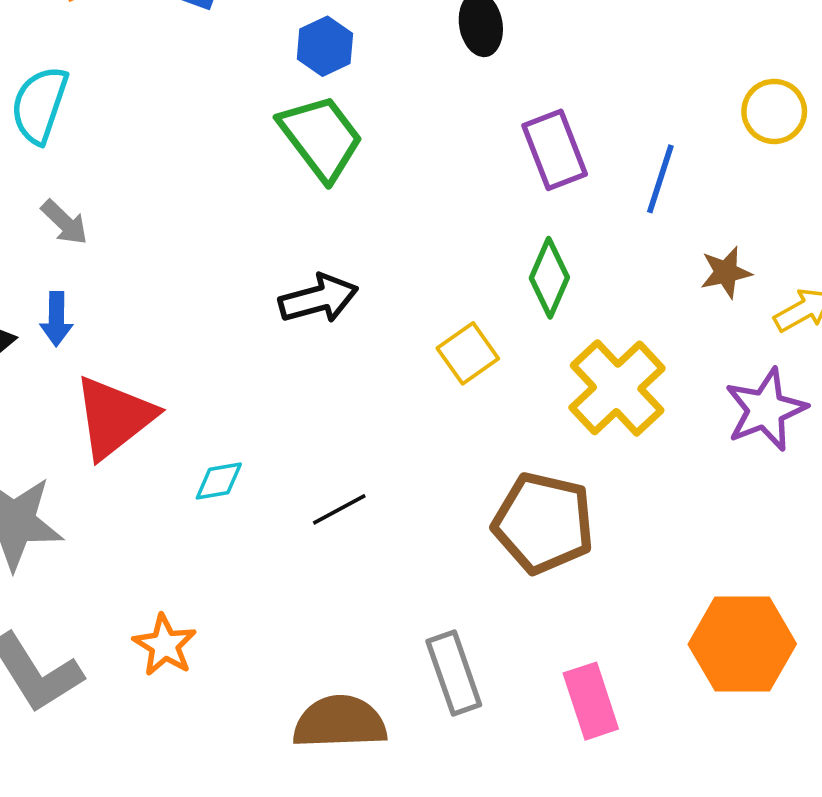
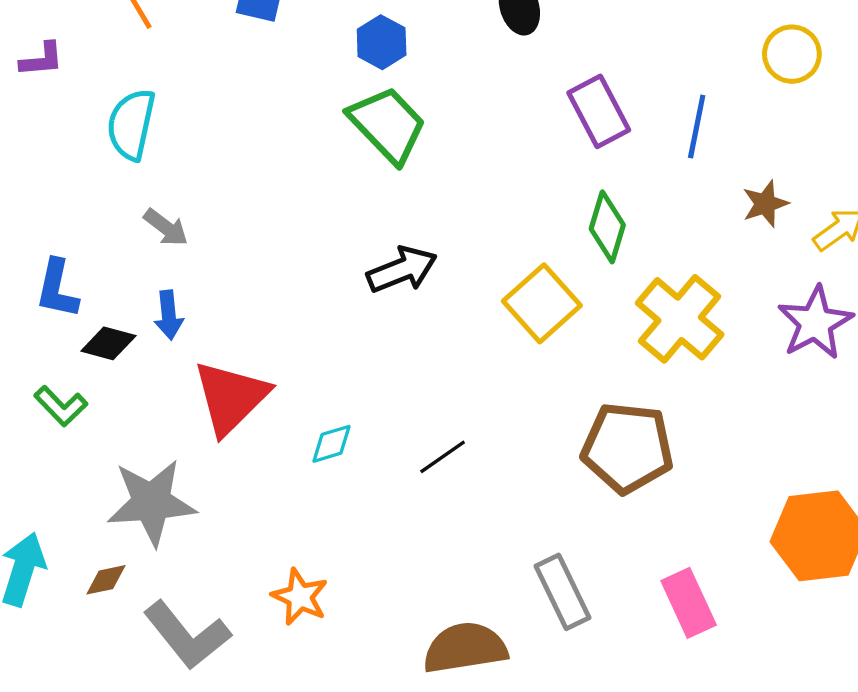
yellow square: (468, 353) -> (542, 303), size x1.4

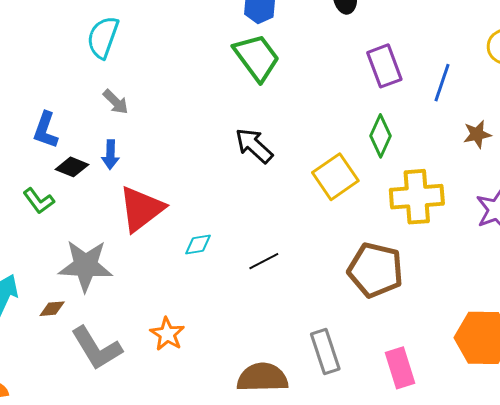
black arrow: (402, 270) -> (254, 146), turned -123
yellow cross: (680, 319) -> (417, 197), turned 38

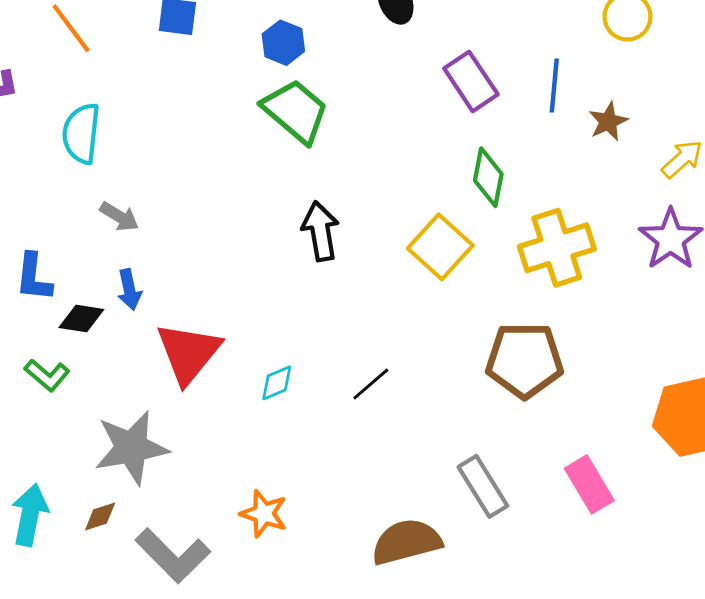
brown star: (477, 134) -> (608, 122), moved
black arrow: (254, 146) -> (320, 231), turned 51

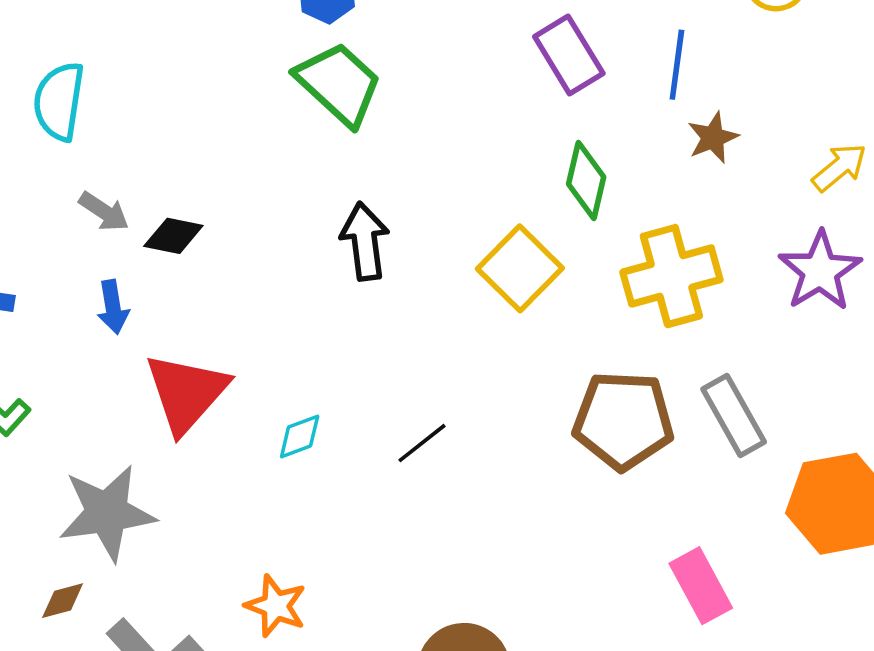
brown star: (608, 122) -> (713, 138), moved
black diamond: (81, 318) -> (173, 236), moved
gray rectangle: (483, 486) -> (734, 415), moved

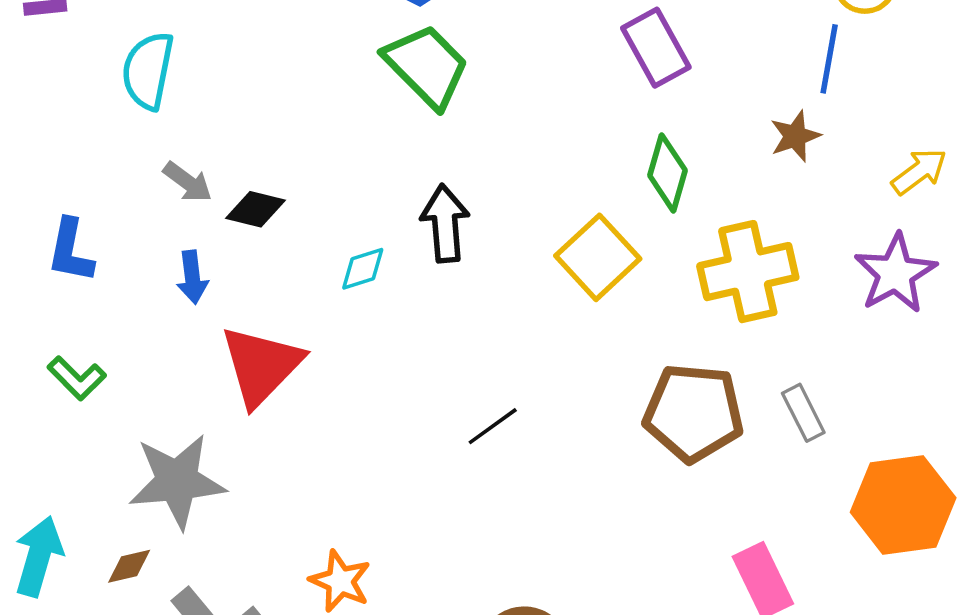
blue line: (677, 65) -> (829, 59), moved
gray rectangle: (734, 415) -> (803, 413), size x0.7
cyan diamond: (300, 436) -> (363, 269), moved

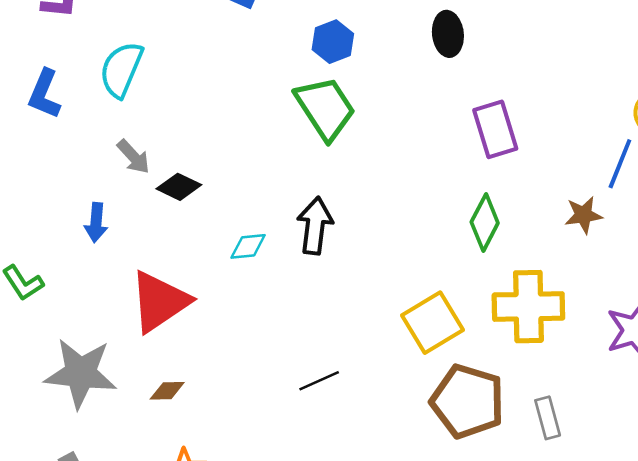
blue L-shape: (70, 251) -> (44, 94), moved
yellow square: (598, 257) -> (432, 323), moved
blue arrow: (192, 277) -> (96, 223), moved
brown diamond: (129, 566) -> (167, 391), moved

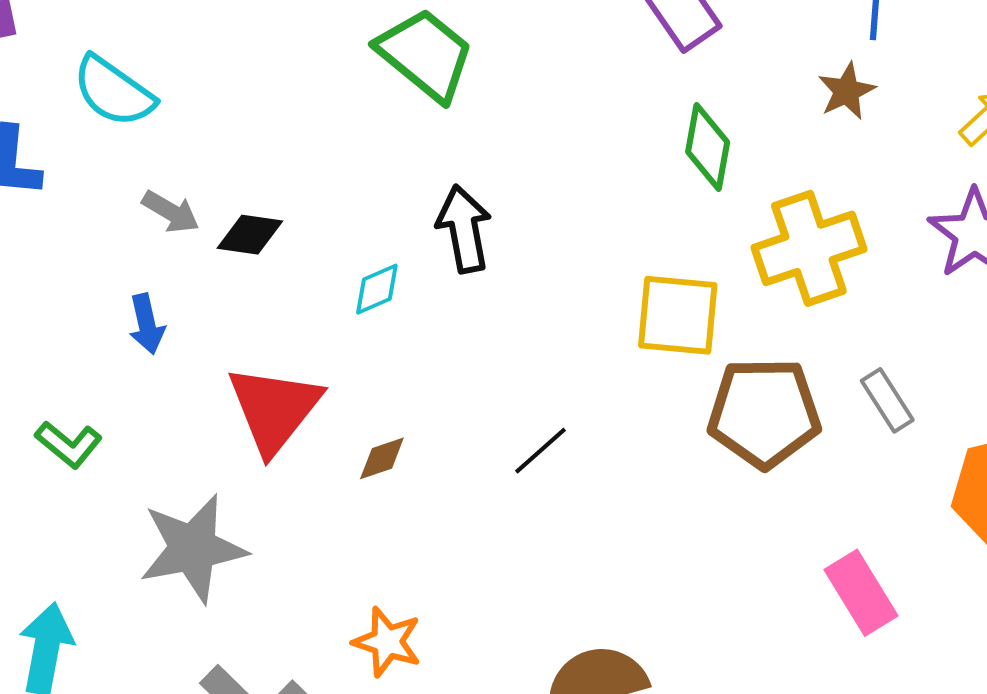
cyan semicircle: (121, 69) -> (114, 91), turned -60
yellow square: (432, 323) -> (678, 315), turned -36
brown diamond: (167, 391) -> (382, 458), moved

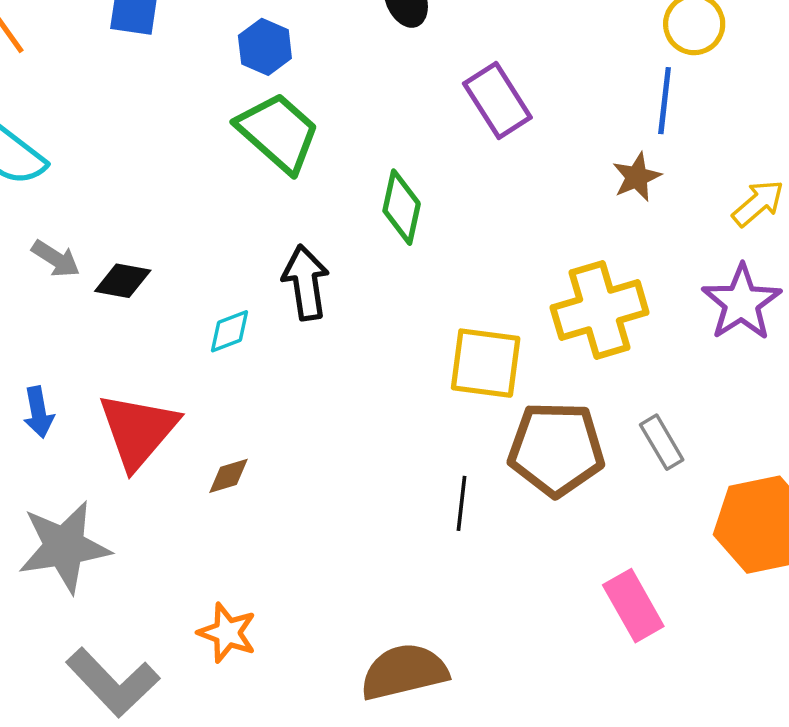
green diamond: (708, 147) -> (402, 207), moved
blue arrow: (147, 324) -> (38, 412), moved
black line: (541, 451) -> (461, 503), moved, turned -44

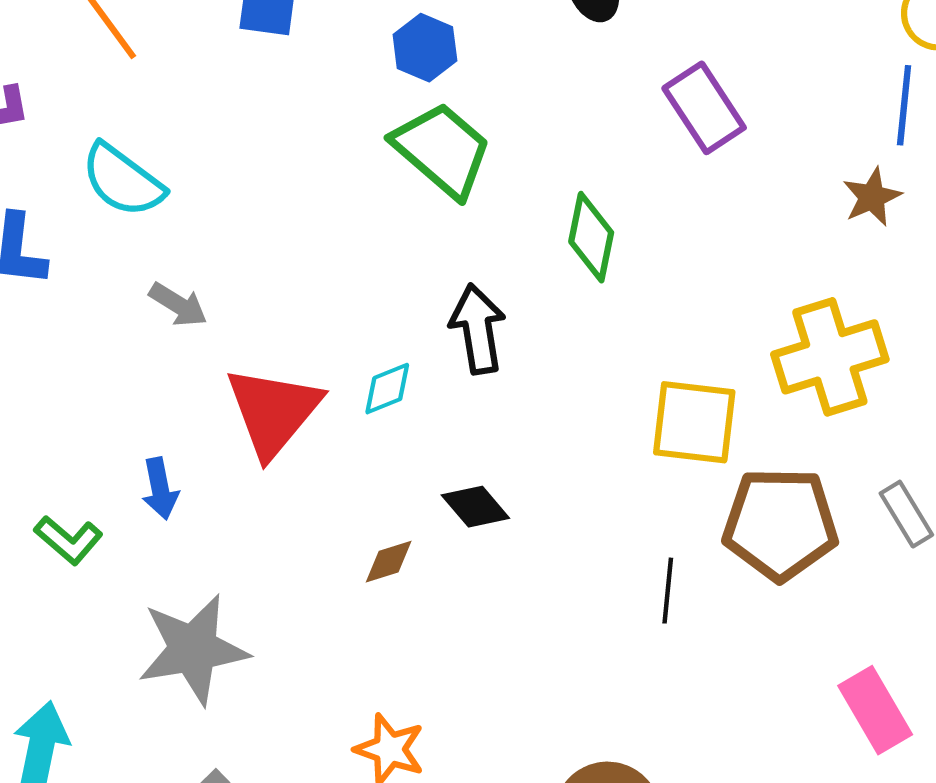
black diamond: (123, 281) -> (475, 507), moved, turned 40
red triangle: (138, 430) -> (273, 411), moved

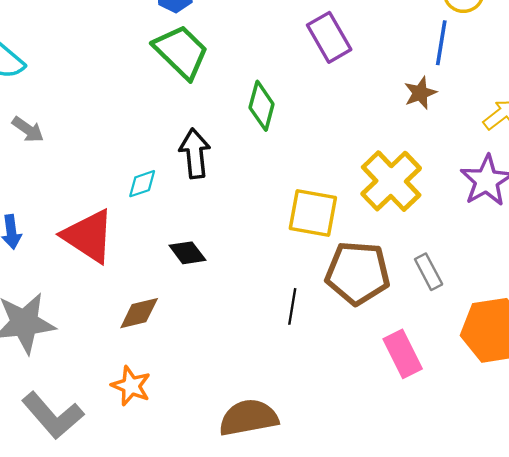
yellow cross: (830, 357) -> (391, 181), turned -30
red triangle: (273, 411) -> (88, 236), moved, turned -40
brown diamond: (389, 562) -> (139, 313), moved, size x1.4
pink rectangle: (875, 710) -> (403, 354), moved

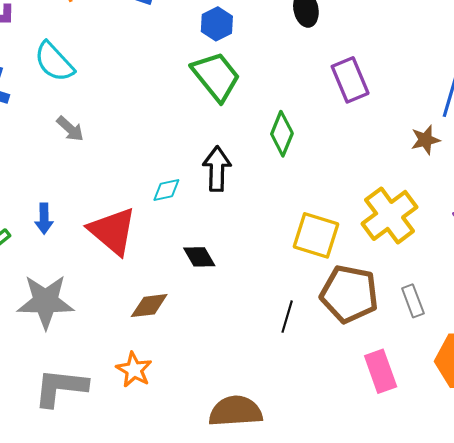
gray L-shape: (53, 416) -> (61, 388), turned 130

